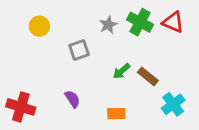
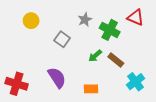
green cross: (140, 22) -> (110, 30), moved
gray square: (79, 50) -> (62, 39), turned -35
purple semicircle: (72, 99) -> (57, 78), size x1.5

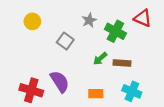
brown rectangle: (116, 60) -> (122, 63), turned -35
cyan cross: (135, 82) -> (132, 91), moved, turned -30
red cross: (17, 84) -> (31, 90), moved

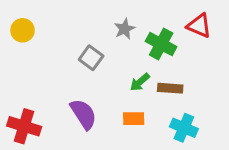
yellow circle: (32, 21) -> (23, 30), moved
red cross: (31, 90) -> (24, 126), moved
orange rectangle: (96, 94) -> (134, 119), moved

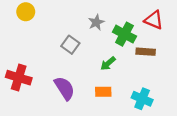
yellow circle: (23, 30) -> (26, 12), moved
brown rectangle: (170, 88) -> (146, 52), moved
red cross: (24, 126) -> (19, 78), moved

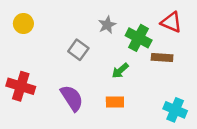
yellow circle: (26, 12) -> (23, 24), moved
cyan cross: (142, 99) -> (175, 110), moved

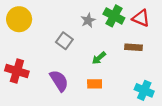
yellow circle: (23, 24) -> (19, 19), size x1.5
green cross: (139, 38) -> (114, 16), moved

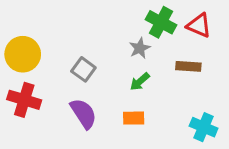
yellow circle: (19, 19) -> (23, 54), moved
gray star: (88, 20) -> (140, 48), moved
gray square: (64, 41) -> (83, 69), moved

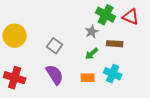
brown rectangle: (188, 66) -> (115, 44), moved
red cross: (24, 100) -> (15, 78), moved
cyan cross: (204, 127) -> (113, 74), moved

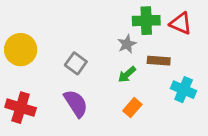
green cross: (106, 15) -> (146, 21), turned -30
cyan cross: (113, 74) -> (184, 90), moved
orange rectangle: (88, 78) -> (132, 108), moved, turned -48

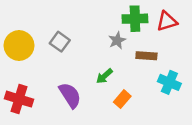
red triangle: (181, 23) -> (167, 21), turned -40
gray square: (76, 63) -> (60, 42), moved
green arrow: (127, 74) -> (104, 76), moved

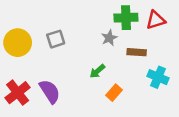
gray square: (60, 42) -> (56, 39), turned 36
purple semicircle: (70, 95) -> (50, 91), moved
red cross: (19, 99) -> (18, 93), turned 35

